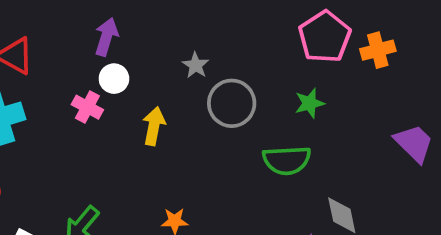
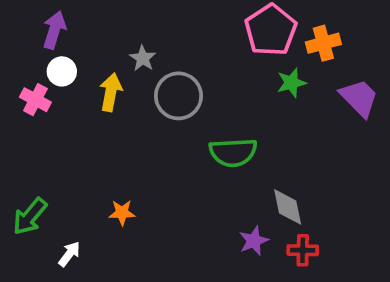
green star: (309, 103) -> (291, 83), moved
yellow arrow: (154, 126) -> (111, 92), moved
purple trapezoid: (414, 143) -> (359, 98), moved

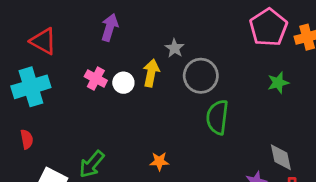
white circle: (62, 71) -> (123, 83), moved
green star: (291, 83) -> (278, 83), moved
green semicircle: (233, 152) -> (217, 117), moved, turned 100

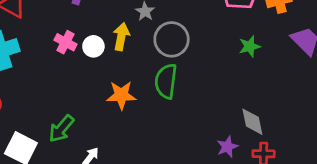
green semicircle: (217, 117) -> (166, 81), moved
orange star: (159, 161) -> (121, 95), moved, size x1.5

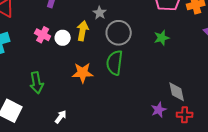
green star: (250, 46) -> (162, 38), moved
green arrow: (61, 129) -> (37, 83), moved, turned -50

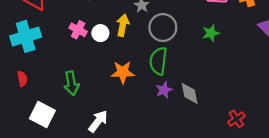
gray diamond: (177, 92) -> (190, 93), moved
purple star: (159, 110) -> (164, 90), moved
red cross: (185, 115) -> (236, 119), turned -35
white arrow: (61, 117) -> (98, 121), size x1.5

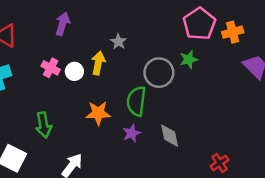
gray circle: (163, 28) -> (159, 73), moved
green star: (211, 33) -> (189, 59), moved
purple star: (164, 90) -> (132, 133), moved

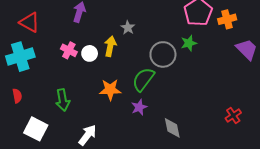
green semicircle: (136, 101) -> (143, 79), turned 30
gray diamond: (170, 136) -> (172, 128), moved
red cross: (220, 163) -> (233, 115), moved

